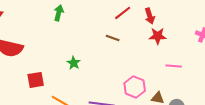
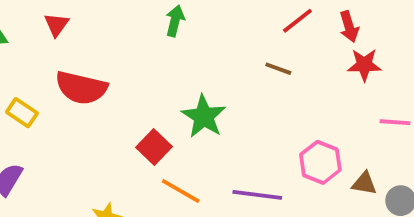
green star: (74, 63) -> (204, 116), size x1.6
red square: (36, 80) -> (154, 147), moved, turned -36

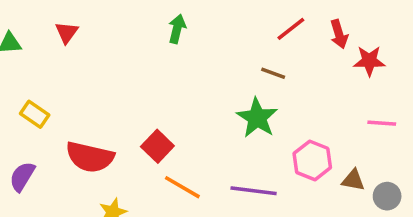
red star: (364, 65) -> (369, 61), moved
red semicircle: (81, 88) -> (90, 157), moved
green star: (204, 116) -> (257, 118), moved

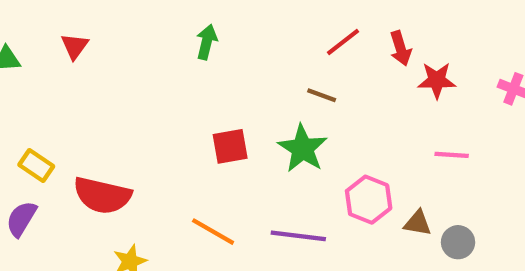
yellow rectangle: (35, 114) -> (36, 166), moved
red square: (157, 146) -> (230, 146), moved, turned 36

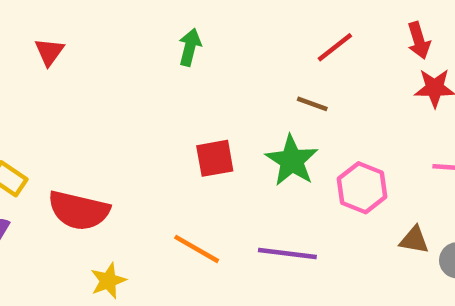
red arrow: (401, 48) -> (419, 40), moved
pink hexagon: (369, 200) -> (362, 188), moved

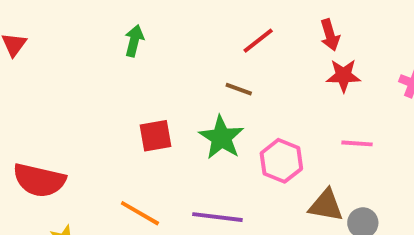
brown triangle: (414, 240) -> (326, 205), size x1.4

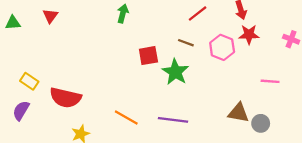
red square: (155, 136) -> (148, 56), moved
pink line: (357, 143) -> (270, 81), moved
pink hexagon: (281, 161) -> (222, 47), moved

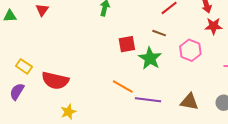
pink hexagon: (222, 47) -> (190, 50), moved
brown triangle: (238, 113) -> (189, 102), moved
orange line: (126, 118) -> (123, 87), moved

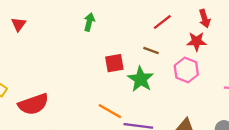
red star: (214, 26) -> (197, 41), moved
red semicircle: (55, 81) -> (33, 104), turned -32

